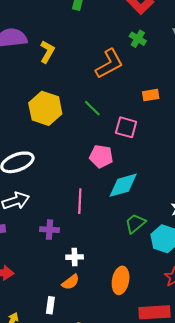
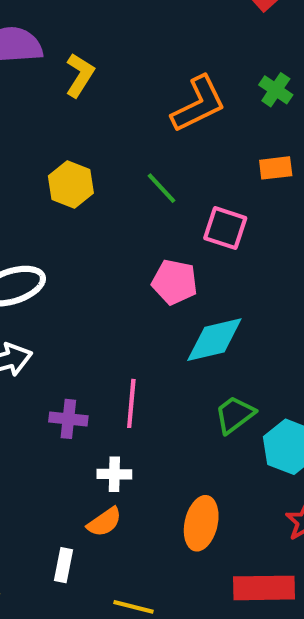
green cross: (138, 39) -> (276, 90), moved
yellow hexagon: (45, 108) -> (71, 184), size x0.7
pink line: (80, 201) -> (131, 403), moved

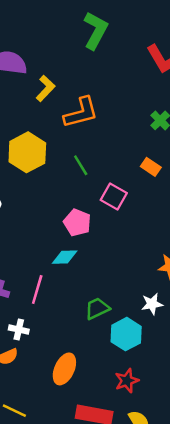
orange L-shape: (198, 104) -> (81, 113), moved
orange rectangle: (276, 168) -> (151, 167), turned 30
yellow hexagon: (71, 184) -> (27, 152), size x1.4
cyan diamond: (214, 340) -> (65, 257), moved, size x0.7

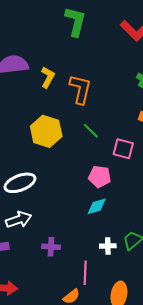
orange L-shape: (81, 113) -> (80, 89), turned -48
pink line: (37, 290) -> (85, 273), moved
white cross: (19, 330) -> (108, 246), moved

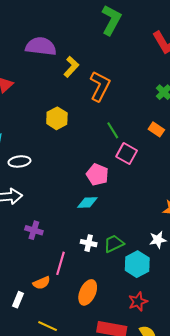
yellow hexagon: (46, 131) -> (57, 118), size x0.7
green line: (91, 131) -> (113, 130), moved
white ellipse: (20, 183) -> (19, 161), size x0.7

